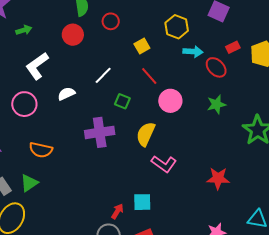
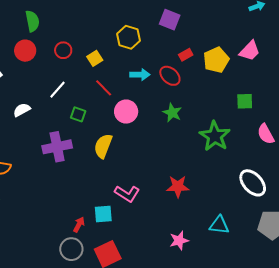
red circle: (111, 21) -> (63, 50), moved
cyan arrow: (193, 52) -> (140, 75), moved
green star: (216, 104) -> (172, 113), turned -30
pink L-shape: (164, 164) -> (127, 194), moved

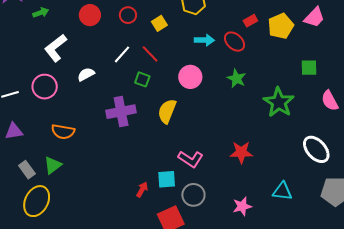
red line: (104, 88) -> (150, 54), moved
gray circle: (71, 249) -> (193, 195), moved

